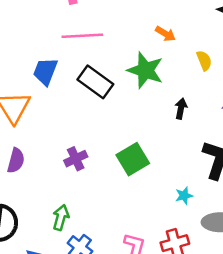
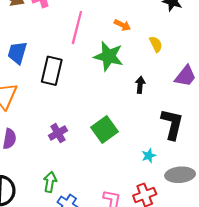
pink line: (82, 36) -> (77, 28), moved, turned -68
blue trapezoid: (45, 71) -> (17, 53), moved
black rectangle: (95, 82) -> (52, 71), moved, turned 72

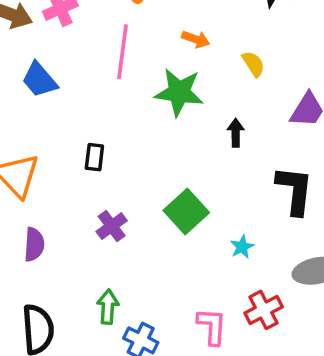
blue trapezoid: (17, 53) -> (39, 80), moved, turned -50
black rectangle: (52, 71) -> (94, 157), moved, size x0.6
cyan star: (149, 156) -> (242, 247), moved

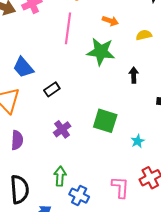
yellow semicircle: (253, 64) -> (144, 35), turned -70
blue trapezoid: (39, 80) -> (23, 67), moved
black rectangle: (94, 157) -> (52, 89), turned 49
green square: (186, 212) -> (105, 121), turned -30

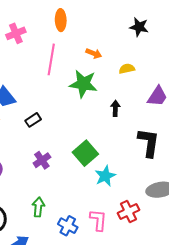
green square: (105, 121) -> (85, 153), turned 30
cyan star: (138, 141) -> (105, 176), moved, size x1.5
blue cross: (79, 196) -> (68, 226), moved

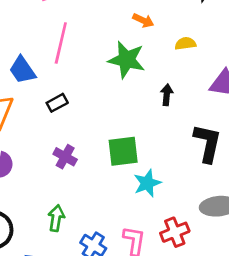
pink line: (51, 59) -> (61, 43), moved
green square: (85, 153) -> (123, 151), turned 30
purple cross: (42, 160) -> (65, 157), turned -30

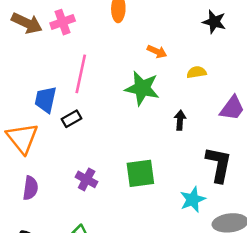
blue trapezoid: (22, 70) -> (46, 100), turned 48
black rectangle: (57, 103) -> (71, 119), moved
cyan star: (147, 183) -> (193, 199), moved

